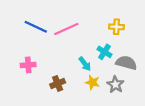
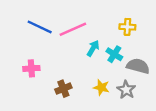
cyan arrow: (85, 64) -> (93, 48), moved, turned -112

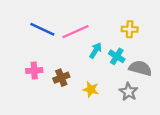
yellow star: (101, 87) -> (91, 89), moved
brown cross: (63, 89) -> (61, 78), moved

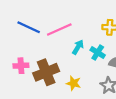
brown cross: (61, 78) -> (46, 72), size x1.6

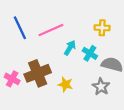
blue line: (29, 27) -> (20, 28), turned 40
pink cross: (21, 66) -> (12, 79), moved, turned 32

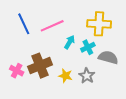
yellow cross: (102, 28) -> (99, 24), size x1.6
cyan cross: (90, 53) -> (88, 47), turned 32
gray star: (101, 87) -> (87, 76), moved

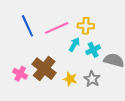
yellow cross: (99, 24) -> (86, 26), moved, size x0.7
brown cross: (40, 66) -> (44, 69), turned -30

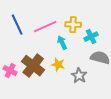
cyan arrow: (74, 45) -> (62, 43), turned -56
cyan cross: (93, 50) -> (91, 37), moved
yellow star: (70, 79) -> (58, 65), moved

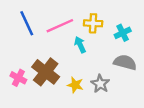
cyan cross: (91, 37) -> (123, 33), moved
yellow star: (58, 65) -> (75, 85), moved

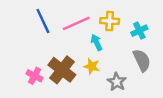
gray semicircle: (125, 62) -> (142, 60), turned 50
yellow star: (75, 85) -> (92, 66), moved

